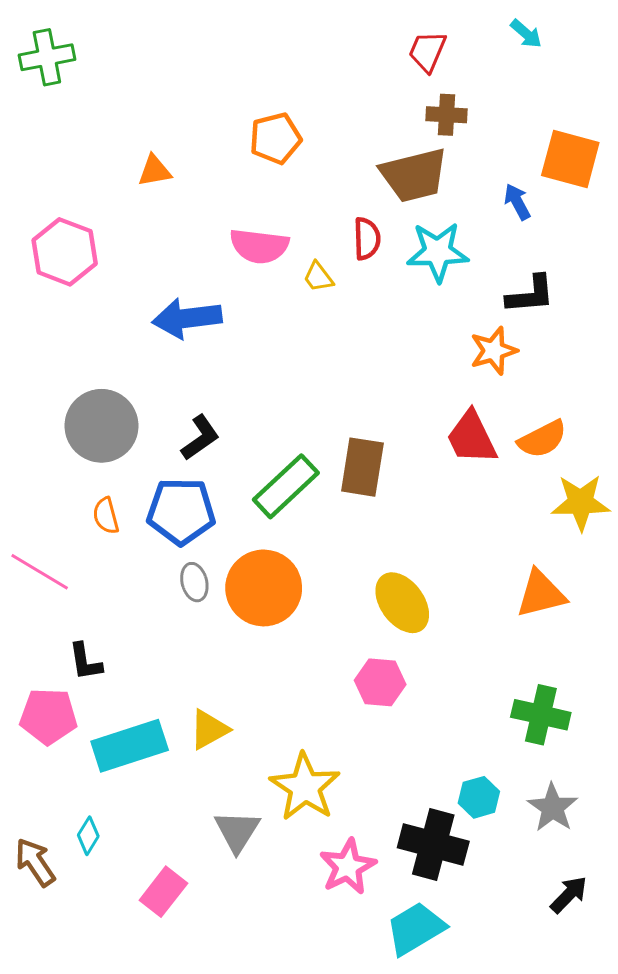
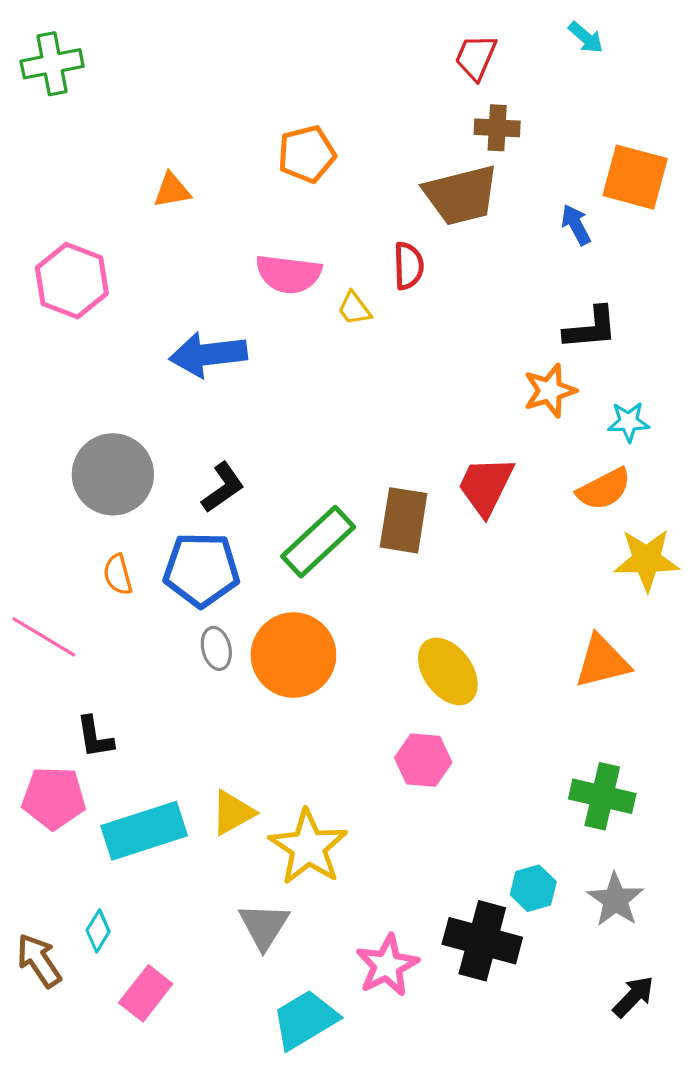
cyan star: (438, 252) -> (629, 422), moved, size x0.6
red trapezoid: (472, 438) -> (486, 486), moved, turned 52
yellow star: (305, 787) -> (308, 847), moved
pink rectangle: (163, 892) -> (146, 993), moved
cyan trapezoid: (416, 929) -> (305, 1020), moved

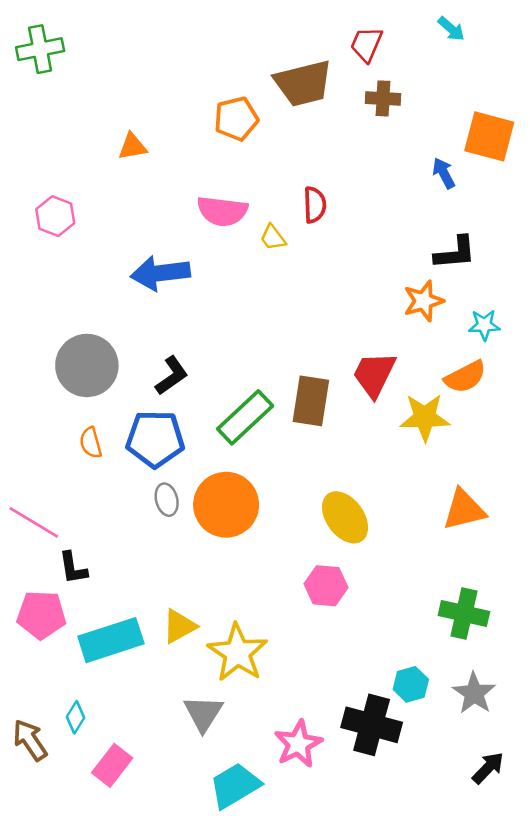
brown trapezoid: (461, 195) -> (303, 83), moved
pink hexagon: (72, 281) -> (55, 216), size x0.7
yellow star: (647, 560) -> (425, 417), moved
pink line: (44, 637) -> (34, 522), moved

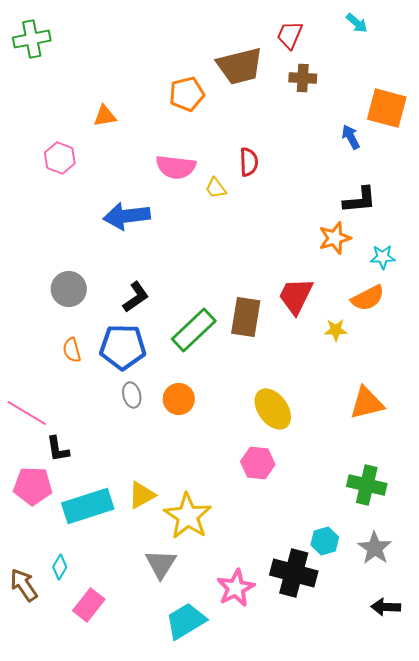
pink hexagon: (55, 216) -> (60, 158), moved
gray circle: (87, 365) -> (69, 289), size x0.7
yellow star: (425, 417) -> (336, 330), size x0.6
orange circle: (226, 505) -> (179, 399), size x0.6
black arrow: (488, 768) -> (386, 607), turned -132

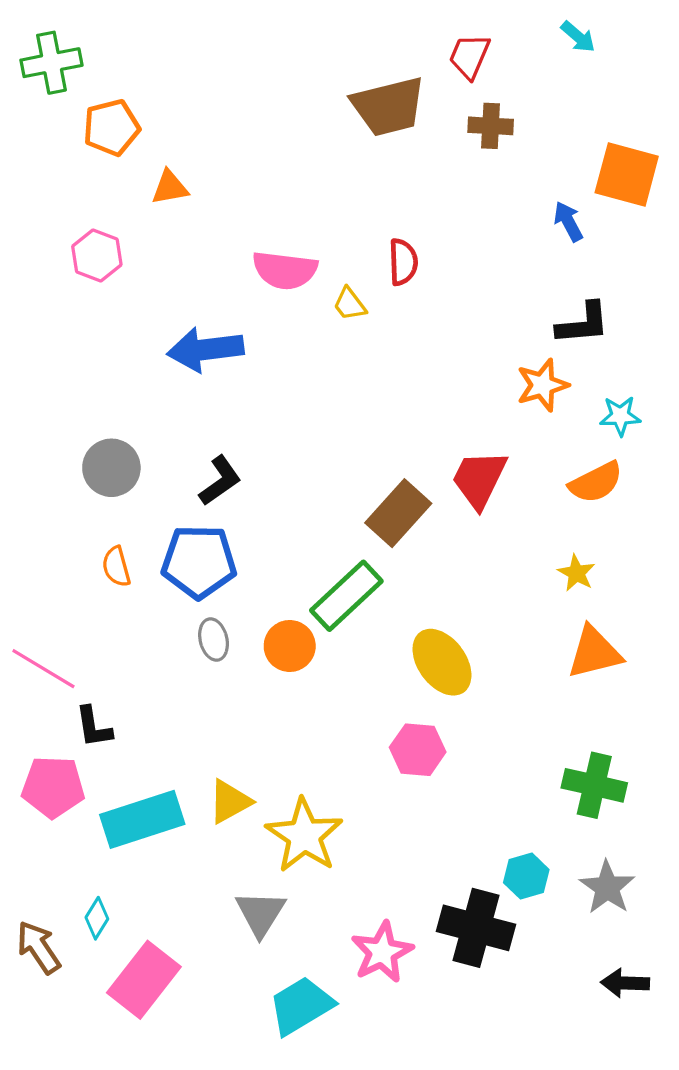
orange pentagon: (187, 94) -> (111, 127), moved
brown rectangle: (246, 317) -> (398, 513), turned 33
green rectangle: (194, 330) -> (346, 596), moved
yellow star: (336, 330) -> (576, 573), moved, turned 30
pink rectangle: (89, 605) -> (144, 980), size x1.4

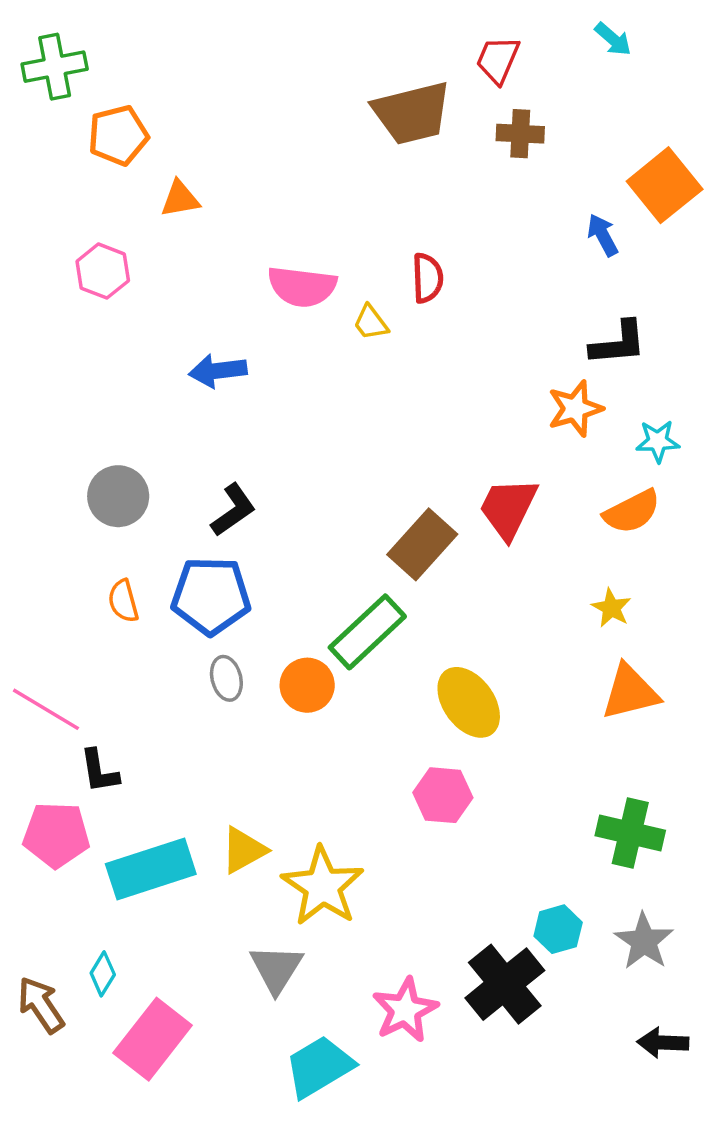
orange square: (627, 174) -> (665, 185), turned 36
blue arrow: (205, 349) -> (218, 371), size x0.7
black cross: (476, 928) -> (505, 984), turned 36

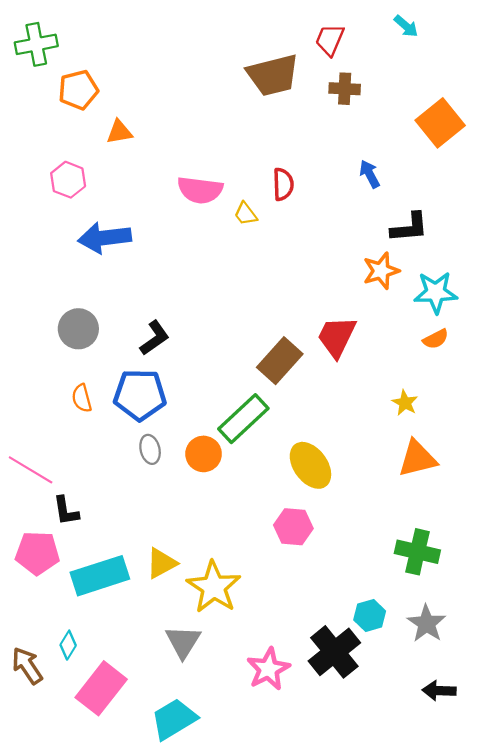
blue arrow: (603, 235) -> (370, 174), moved
blue arrow: (218, 371) -> (105, 238), moved, size x1.4
cyan star: (658, 441) -> (436, 292), size x1.5
orange semicircle: (632, 512) -> (436, 339), moved, size x0.7
cyan trapezoid: (319, 1067) -> (174, 719), moved

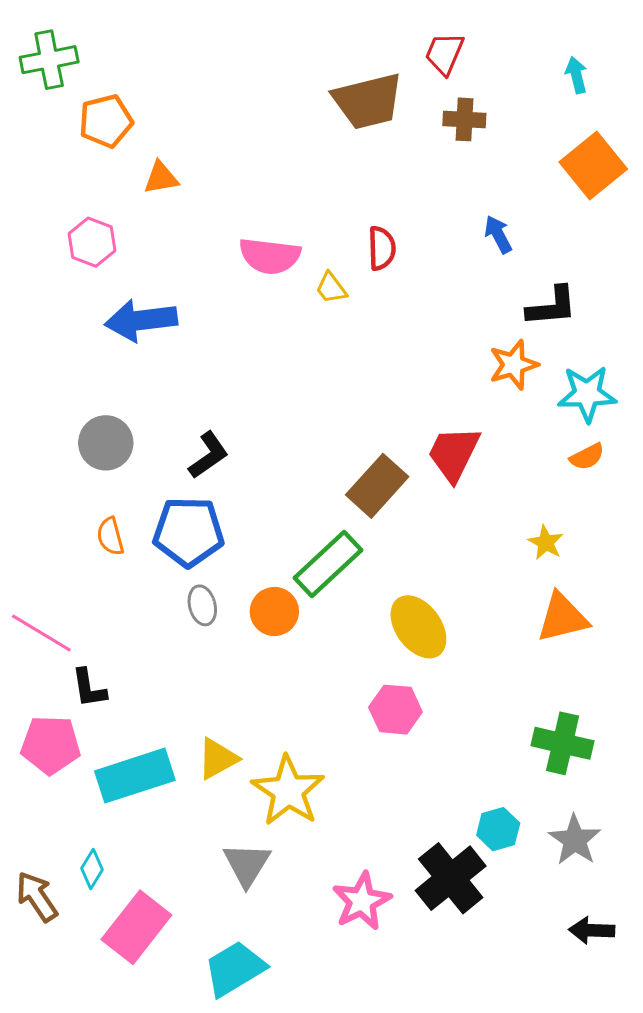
cyan arrow: (406, 26) -> (576, 75), moved, turned -145

